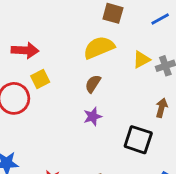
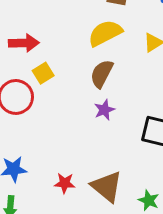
brown semicircle: (93, 84) -> (102, 74), size x1.4

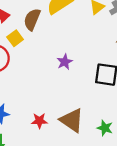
brown semicircle: (102, 74) -> (32, 19), moved

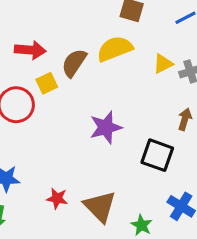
purple star: (65, 62) -> (106, 127), size x1.5

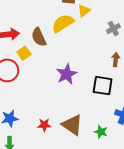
brown semicircle: (74, 63) -> (39, 37), turned -48
yellow triangle: (163, 64) -> (84, 11), moved

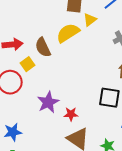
purple star: (67, 74) -> (48, 102), moved
red star: (44, 125) -> (71, 114), moved

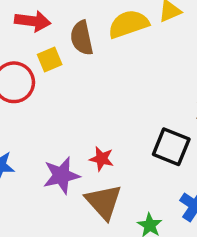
purple star: (48, 102) -> (61, 175), moved

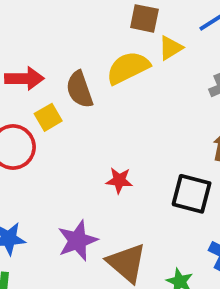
red star: (102, 159) -> (119, 180), moved

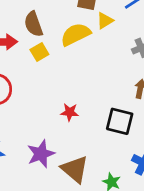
brown semicircle: (80, 89) -> (33, 24), moved
yellow square: (48, 117) -> (39, 52), moved

